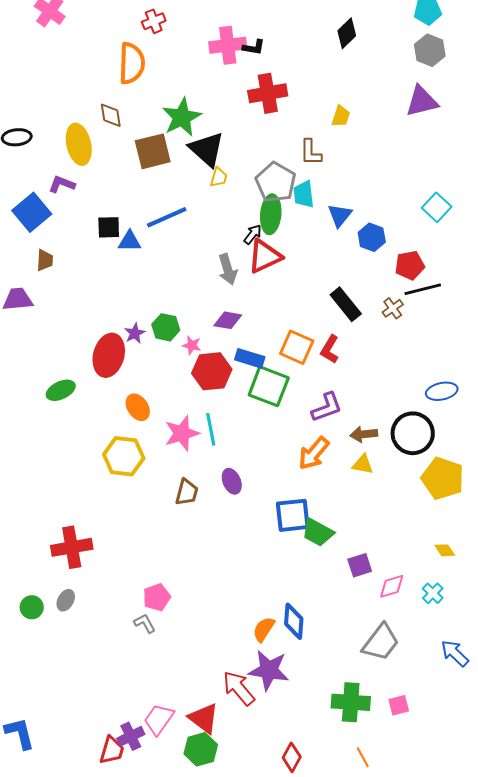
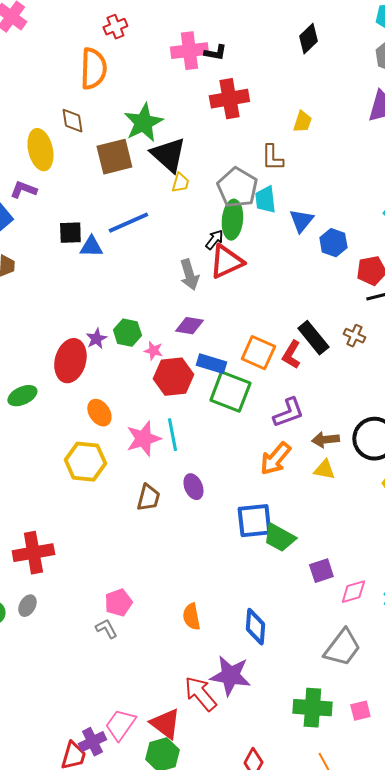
black rectangle: (346, 304) -> (313, 338), moved
brown cross: (393, 308) -> (354, 336), moved, turned -30
orange semicircle: (264, 629) -> (191, 617), moved, turned -44

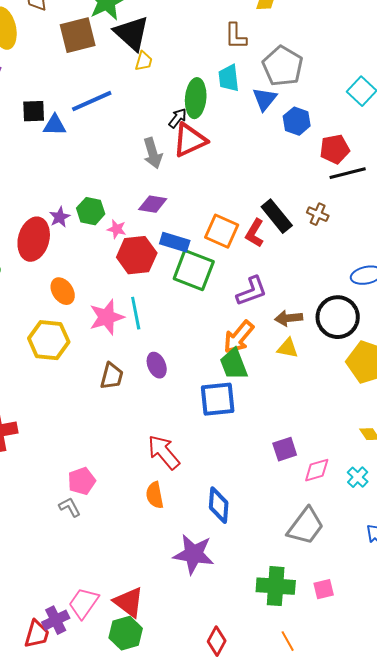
gray pentagon: (237, 188) -> (283, 66), moved
green trapezoid: (279, 538) -> (234, 364), moved, turned 40
red arrow: (200, 694) -> (164, 452), moved

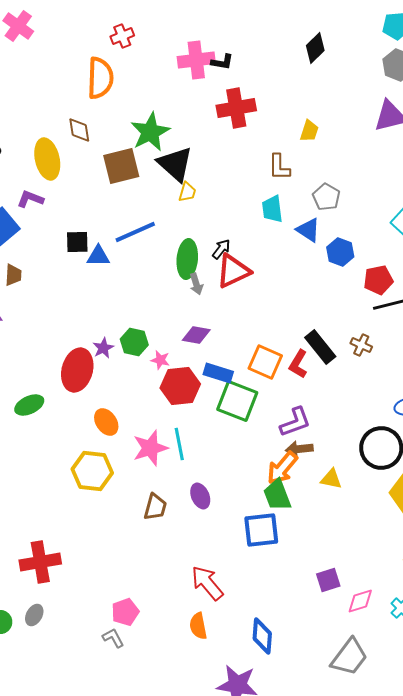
gray pentagon: (283, 66) -> (326, 197), size x0.7
green ellipse: (196, 98) -> (187, 259), moved
blue triangle: (265, 99) -> (308, 230), turned -36
gray arrow: (153, 153) -> (196, 284), size x0.7
brown arrow: (289, 318) -> (299, 449), moved

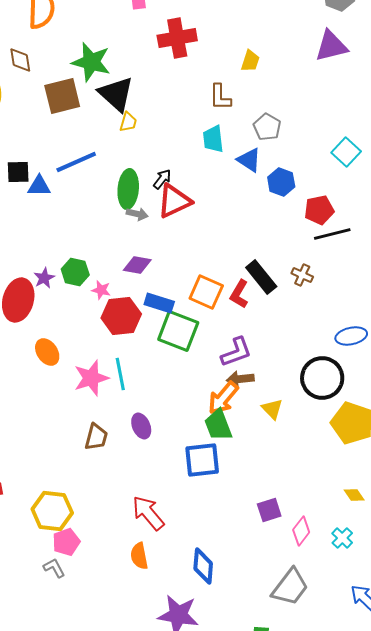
green star: (150, 132) -> (91, 62), turned -30
gray arrow: (196, 284) -> (137, 214), turned -60
yellow hexagon: (92, 471) -> (52, 511), moved
yellow triangle: (331, 479) -> (272, 409), turned 35
pink diamond: (360, 601) -> (301, 531), turned -36

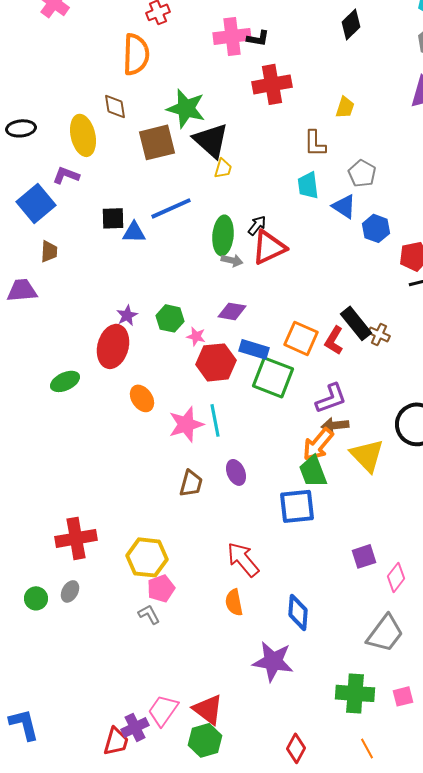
brown cross: (302, 275) -> (379, 334), moved
purple star: (44, 278) -> (127, 315), moved
yellow triangle: (272, 409) -> (367, 455), size x1.6

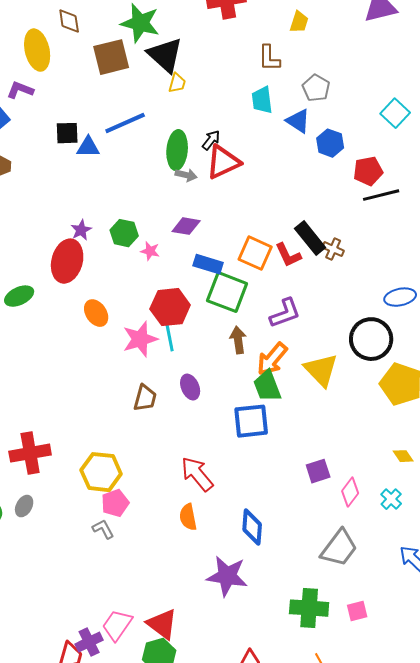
red L-shape: (334, 340) -> (288, 255), turned -56
red hexagon: (216, 362) -> (170, 307), moved
brown arrow: (335, 425) -> (238, 340), moved, turned 88

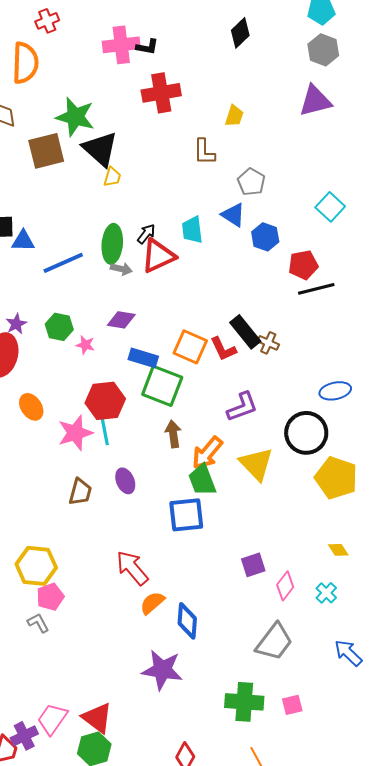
cyan trapezoid: (262, 100) -> (192, 230), moved
blue line: (125, 123) -> (63, 263), moved
purple L-shape: (285, 313) -> (242, 407), moved
orange semicircle: (188, 517) -> (152, 603), moved, turned 60

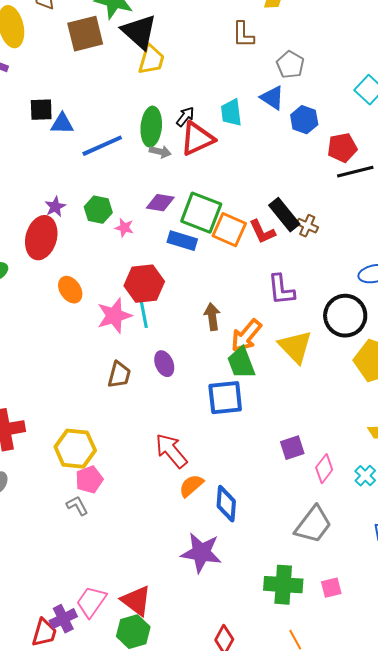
yellow trapezoid: (112, 177) -> (151, 60), size x1.5
green square: (162, 386) -> (201, 213), moved
purple L-shape: (242, 407) -> (281, 290), turned 104

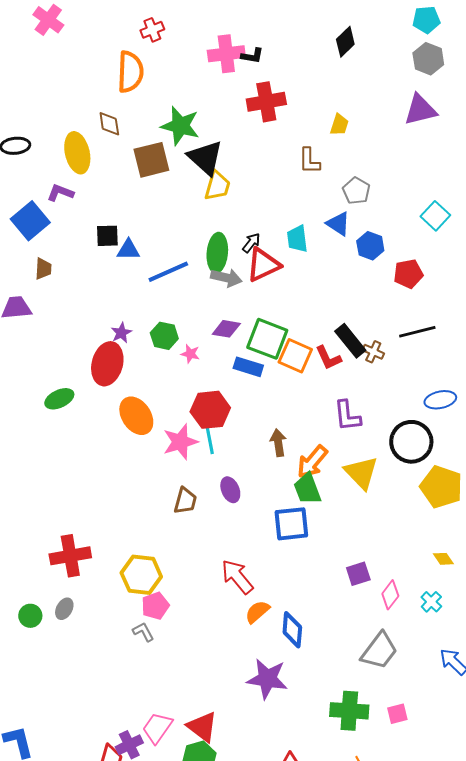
gray arrow: (160, 152) -> (226, 278), size x1.4
black line: (355, 172) -> (417, 332), moved
orange ellipse: (70, 290) -> (136, 416), size x1.4

